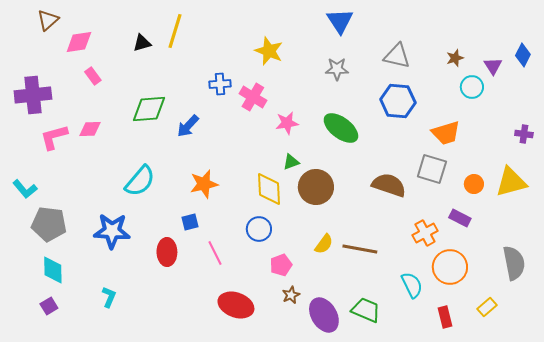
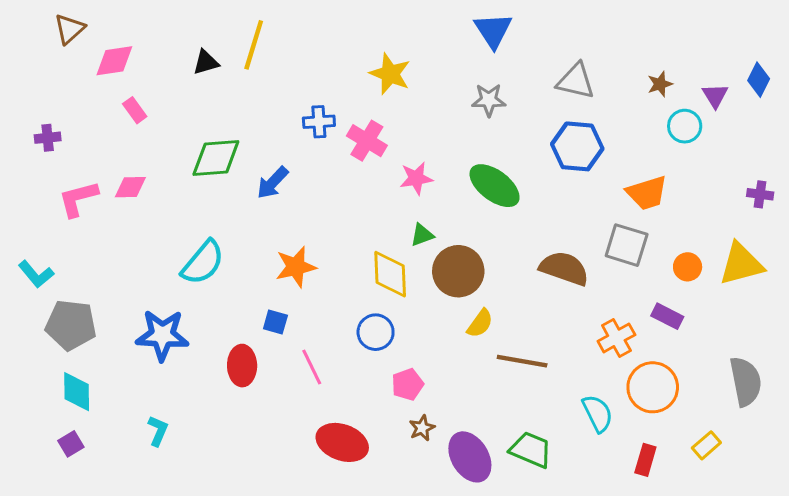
purple cross: (33, 95) -> (48, 138), size x0.5
blue square: (190, 222) -> (275, 322), turned 30
yellow semicircle: (324, 244) -> (480, 323), moved
red rectangle: (445, 317) -> (645, 460), turned 30

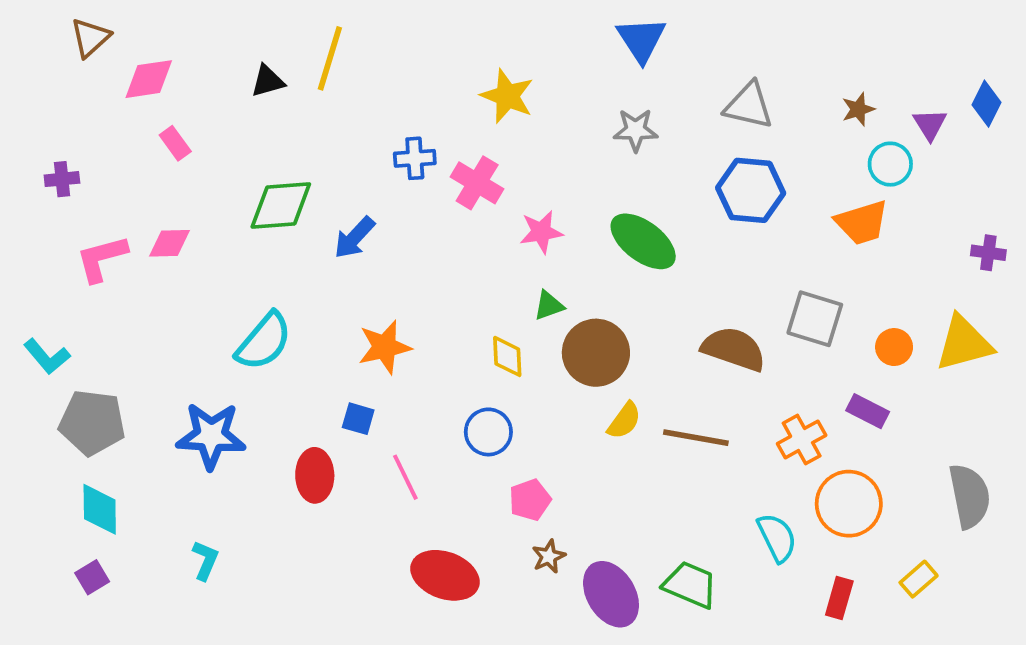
orange trapezoid: (647, 193) -> (862, 222), moved
yellow diamond: (390, 274) -> (507, 356), size x0.7
brown line: (522, 361) -> (696, 438), moved

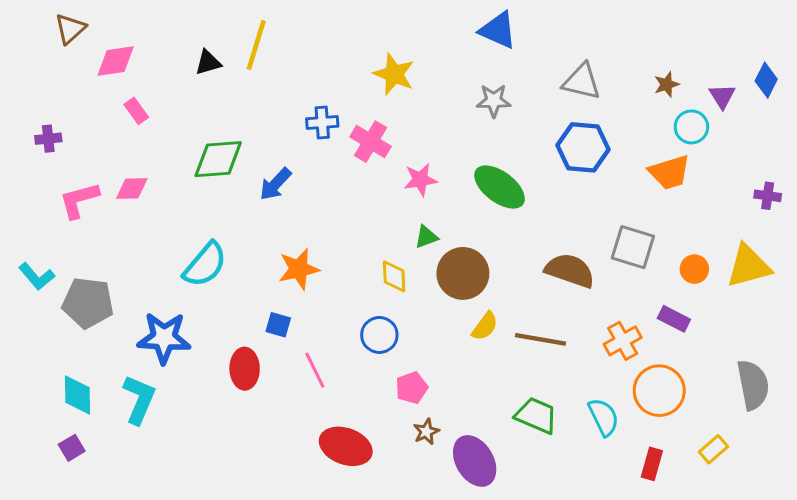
blue triangle: (641, 39) -> (498, 30), turned -33
gray pentagon: (92, 423) -> (88, 303), moved
cyan L-shape: (205, 560) -> (139, 399), moved, size x1.6
green trapezoid: (690, 585) -> (536, 416), moved

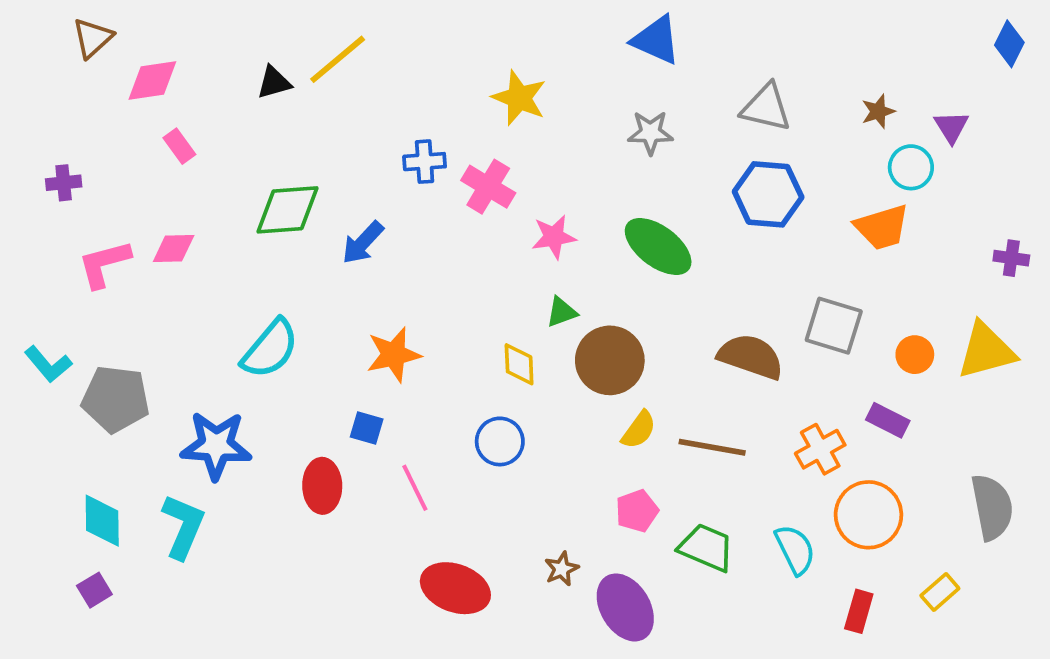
yellow line: (256, 45) -> (338, 59), turned 33
blue diamond: (766, 80) -> (1009, 44), moved
pink pentagon: (412, 388) -> (637, 511), moved

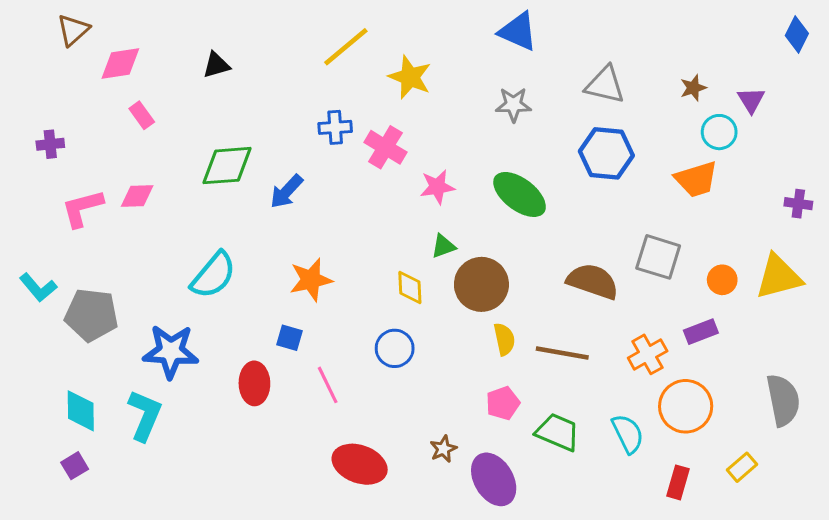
yellow line: (338, 59) -> (346, 47), moved
purple rectangle: (888, 420) -> (701, 332), turned -48
yellow semicircle: (639, 430) -> (504, 339), turned -48

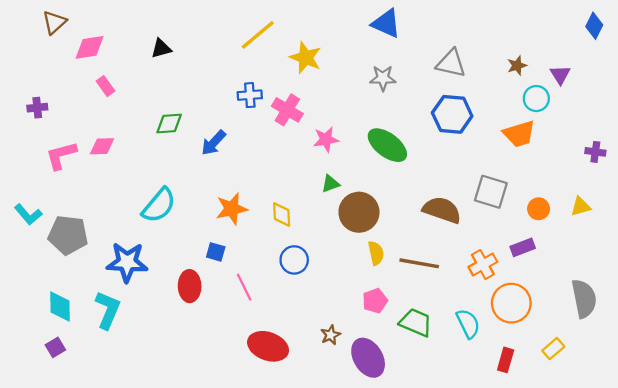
green diamond: (227, 166) -> (169, 124), size x0.7
yellow triangle: (779, 277) -> (581, 207), size x0.6
yellow diamond: (410, 287) -> (282, 214), moved

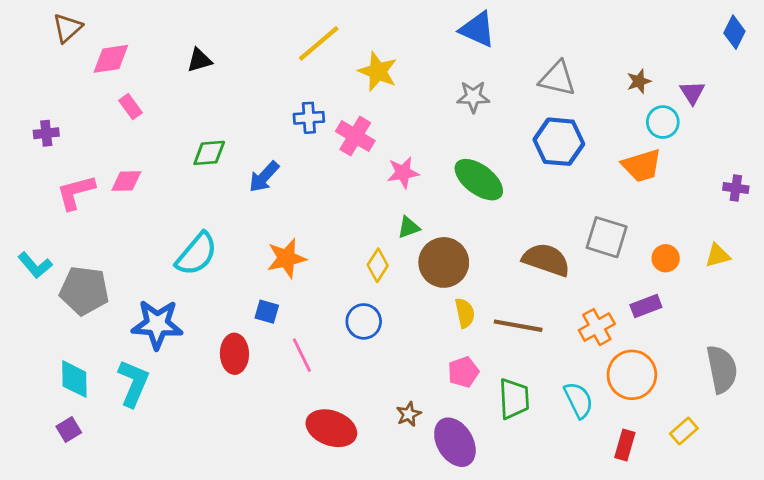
yellow diamond: (282, 214) -> (378, 265), moved, turned 35
green trapezoid: (416, 322) -> (514, 399), turned 64

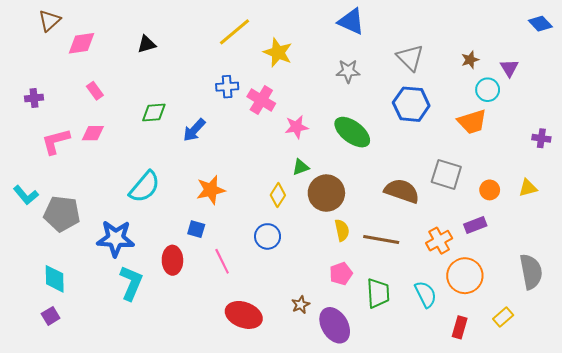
blue diamond: (734, 32) -> (540, 24), turned -70
gray triangle: (557, 78) -> (410, 58), turned 32
pink rectangle: (131, 107) -> (95, 91), moved
cyan L-shape: (133, 383) -> (131, 283), moved

